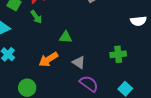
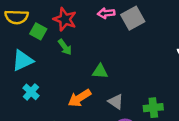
green cross: (118, 54) -> (153, 108), moved

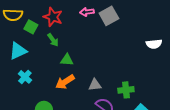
green triangle: (100, 71) -> (67, 60), moved
gray triangle: (116, 102) -> (95, 85), turned -40

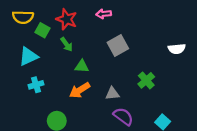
gray square: (109, 16) -> (118, 46), moved
cyan cross: (25, 77) -> (36, 85), turned 32
green cross: (126, 90) -> (146, 80), moved, turned -35

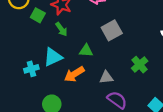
cyan triangle: (28, 56) -> (53, 57), moved
green triangle: (82, 66) -> (86, 51), moved

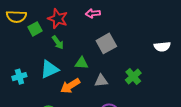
green square: (38, 15) -> (35, 29), turned 32
cyan cross: (31, 69) -> (19, 77), moved
gray triangle: (106, 77) -> (101, 81), moved

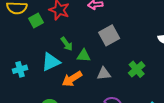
green arrow: (58, 42) -> (67, 44), moved

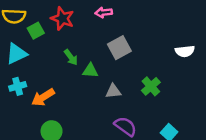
cyan triangle: (51, 62) -> (16, 54), moved
orange arrow: (72, 79) -> (43, 97), moved

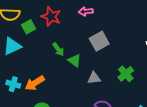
green triangle: (90, 71) -> (75, 61), turned 32
cyan cross: (18, 86) -> (13, 84), moved, turned 32

